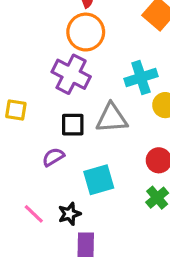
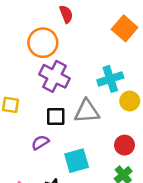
orange circle: (86, 32) -> (43, 43), moved

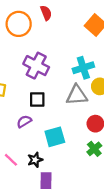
orange circle: (43, 43) -> (19, 24), moved
gray triangle: (87, 111) -> (77, 95), moved

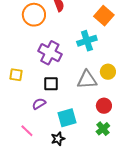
cyan cross: (83, 68) -> (87, 41), moved
pink line: (11, 160) -> (27, 131), moved
black star: (35, 160) -> (58, 139), moved

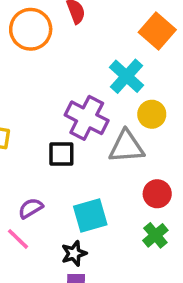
cyan cross: (87, 41) -> (126, 76), turned -30
purple cross: (50, 53) -> (87, 118), moved
yellow circle: (108, 72) -> (152, 114), moved
purple semicircle: (39, 104) -> (31, 208), moved

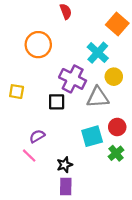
orange circle: (31, 29) -> (38, 45), moved
cyan square: (90, 215) -> (92, 136), moved

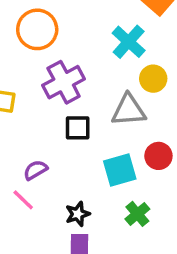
purple cross: (73, 79) -> (64, 82), moved, turned 35
black square: (57, 102) -> (78, 128), moved
green cross: (116, 153) -> (137, 214), moved

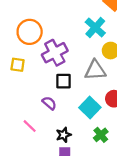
orange circle: (37, 29) -> (30, 32), moved
purple semicircle: (35, 170) -> (49, 103), moved, turned 72
cyan square: (120, 170) -> (90, 107), turned -30

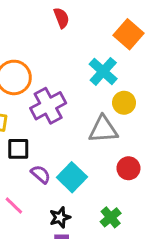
black square: (64, 81) -> (18, 149), moved
cyan square: (90, 107) -> (72, 177), moved

